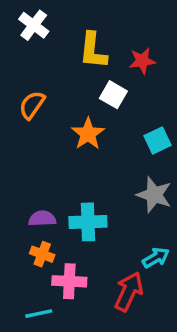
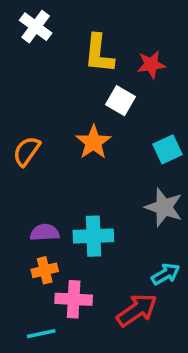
orange semicircle: (32, 105) -> (27, 151), moved
orange cross: (42, 254) -> (45, 270), turned -35
red arrow: (129, 291) -> (137, 310), turned 30

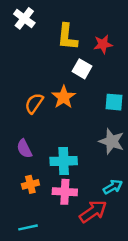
cyan square: (167, 149) -> (114, 102), turned 30
orange semicircle: (27, 151) -> (34, 103), moved
purple semicircle: (45, 232) -> (24, 149), moved, turned -114
pink cross: (74, 299) -> (65, 192), moved

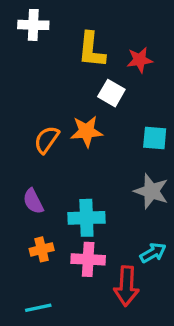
white cross: (24, 18) -> (33, 25), turned -35
orange star: (64, 97) -> (86, 131), turned 30
red arrow: (93, 211) -> (126, 286), turned 128

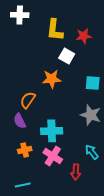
orange semicircle: (47, 140) -> (28, 100), moved
cyan arrow: (153, 253) -> (92, 152), turned -98
pink cross: (88, 259) -> (53, 156), turned 30
red arrow: (126, 286) -> (76, 172), size x0.7

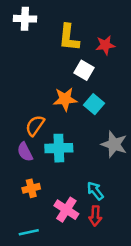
cyan square: (93, 83) -> (94, 104), moved, turned 35
cyan cross: (52, 131) -> (59, 148), moved
cyan arrow: (92, 152) -> (95, 191), moved
pink cross: (53, 156) -> (66, 210), moved

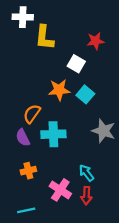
yellow L-shape: (69, 38) -> (44, 38), moved

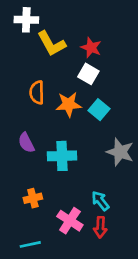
yellow L-shape: (44, 38) -> (51, 44), turned -35
red star: (96, 41) -> (91, 48), moved, turned 30
orange semicircle: (32, 114) -> (37, 92), moved, turned -36
purple semicircle: (23, 138) -> (26, 143), moved

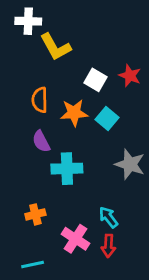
red star: (91, 48) -> (130, 76), moved
purple semicircle: (26, 143) -> (41, 141), moved

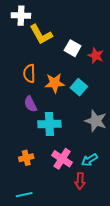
white square: (96, 80) -> (73, 48), moved
cyan arrow: (108, 217) -> (89, 160), moved, turned -84
pink cross: (75, 239) -> (62, 159), moved

